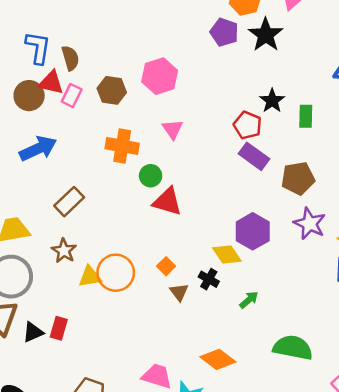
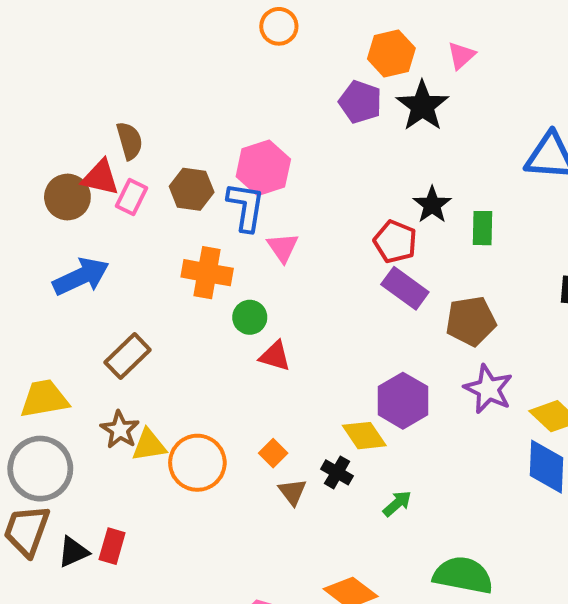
blue L-shape: (38, 48) -> (246, 207), moved
red triangle: (167, 202) -> (275, 356), size x0.7
yellow triangle: (90, 277) -> (149, 445), moved

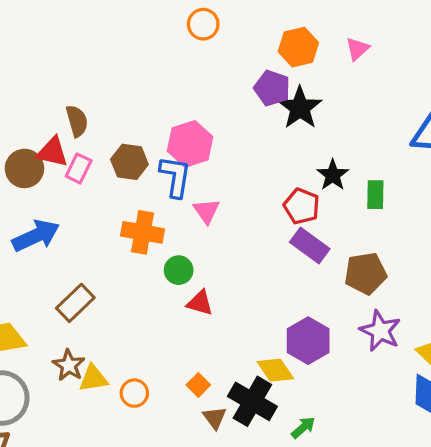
black star: (422, 106) -> (300, 108), moved
orange circle: (197, 463) -> (134, 393), size x0.6
black cross: (337, 472) -> (252, 401), size x1.8

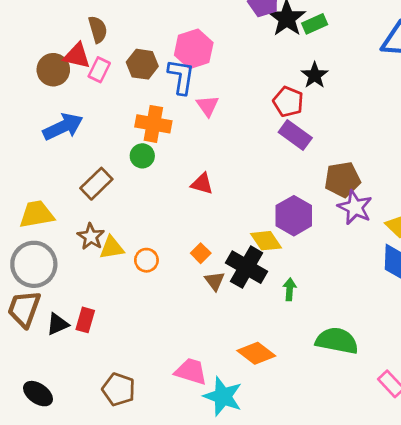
green rectangle: (375, 195) -> (315, 24), moved, turned 65
green circle: (179, 270) -> (142, 156), moved
brown pentagon: (366, 273) -> (342, 180), moved
green arrow: (303, 428) -> (290, 289), turned -45

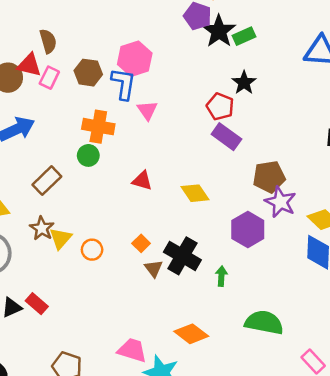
purple hexagon: (294, 216) -> (248, 230), moved
yellow diamond: (266, 241) -> (195, 193), moved
yellow triangle: (112, 248) -> (61, 238), turned -40
red rectangle: (85, 320) -> (37, 304), turned -65

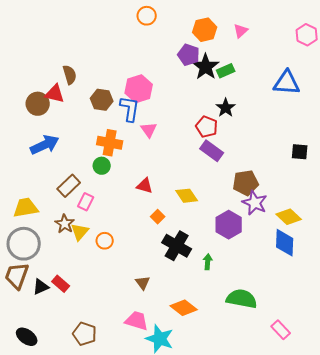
pink rectangle: (49, 78) -> (86, 202), moved
orange square: (141, 243) -> (158, 217), moved
brown triangle: (154, 269) -> (143, 283), moved

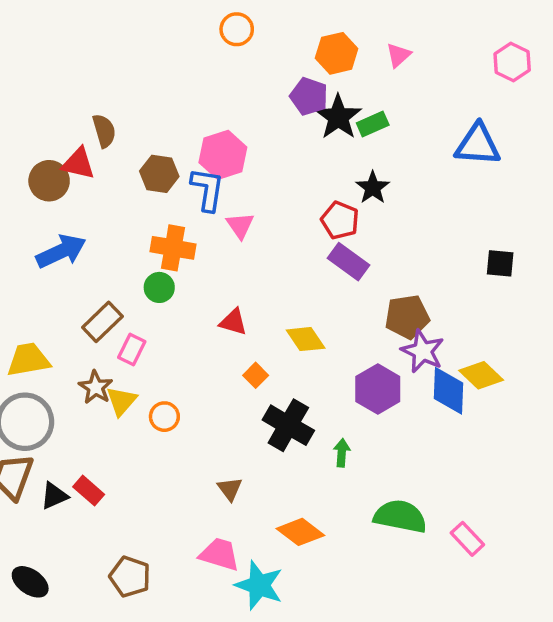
blue diamond: (285, 243) -> (448, 391), moved
pink rectangle: (281, 330) -> (467, 539), moved

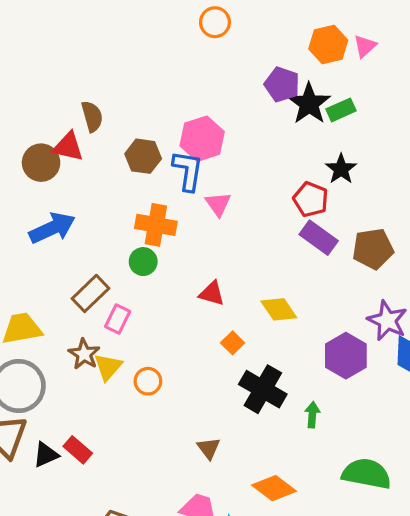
orange hexagon: (337, 53) -> (328, 45), moved
brown pentagon: (407, 317) -> (373, 249), moved

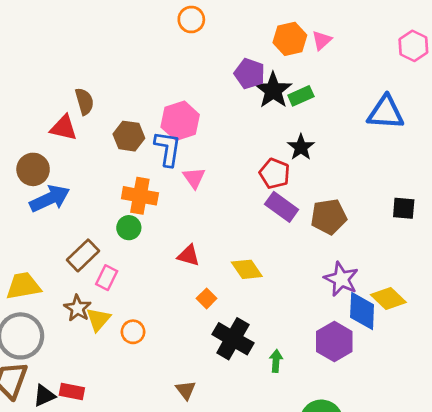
brown circle: (41, 163) -> (33, 169), moved
purple hexagon: (346, 356) -> (334, 342), moved
red rectangle: (78, 450) -> (72, 391), turned -30

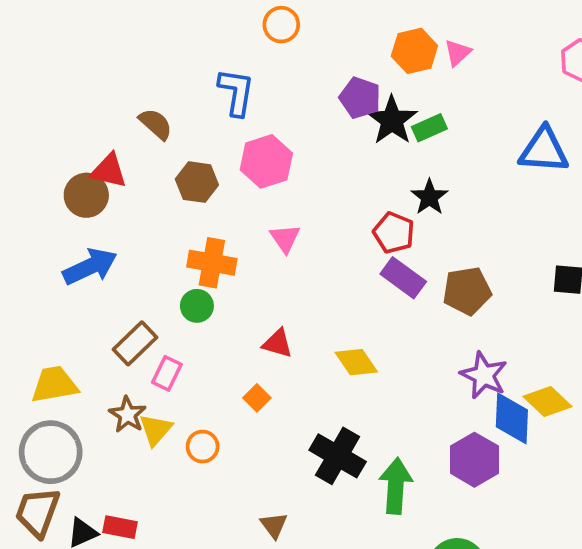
brown semicircle: (84, 101) -> (156, 124), moved, turned -32
blue L-shape: (168, 149) -> (236, 92), moved
brown circle: (33, 169) -> (86, 195), moved
orange square: (207, 298) -> (257, 398), moved
green arrow: (276, 361) -> (396, 486), size x1.8

